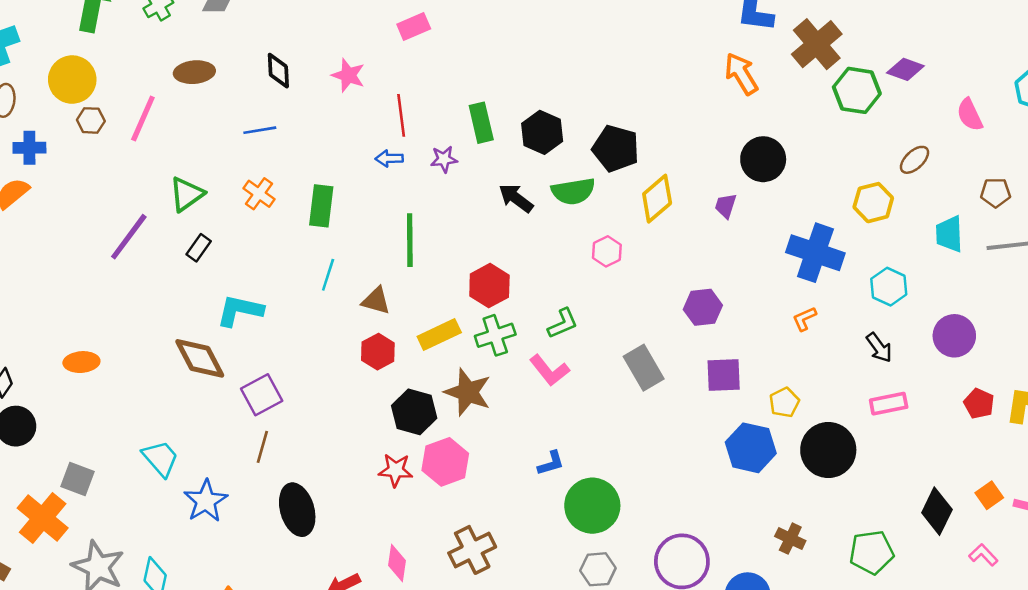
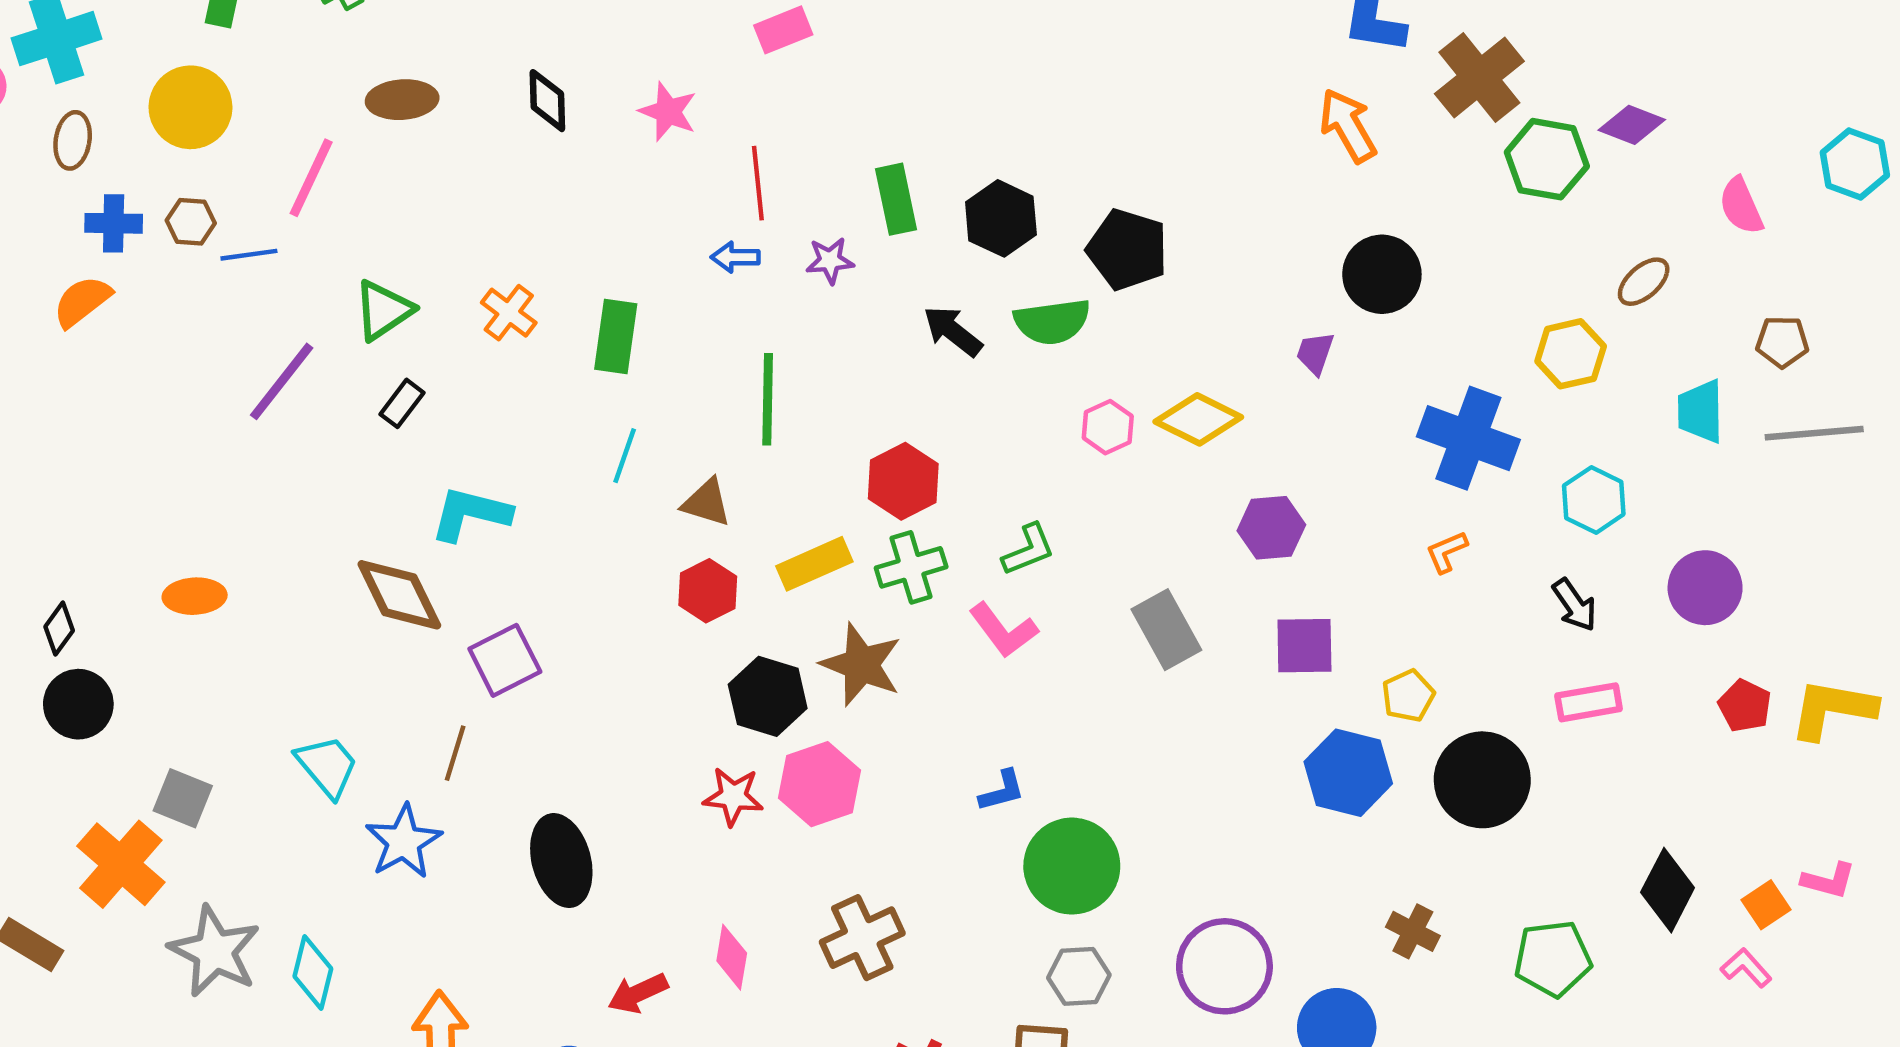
brown hexagon: (91, 120) -> (191, 222), moved
blue line: (260, 130) -> (249, 255), moved
yellow diamond: (657, 199) -> (1198, 419), moved, turned 66
brown line: (262, 447) -> (455, 753), moved
orange square: (989, 495) -> (1766, 905), moved

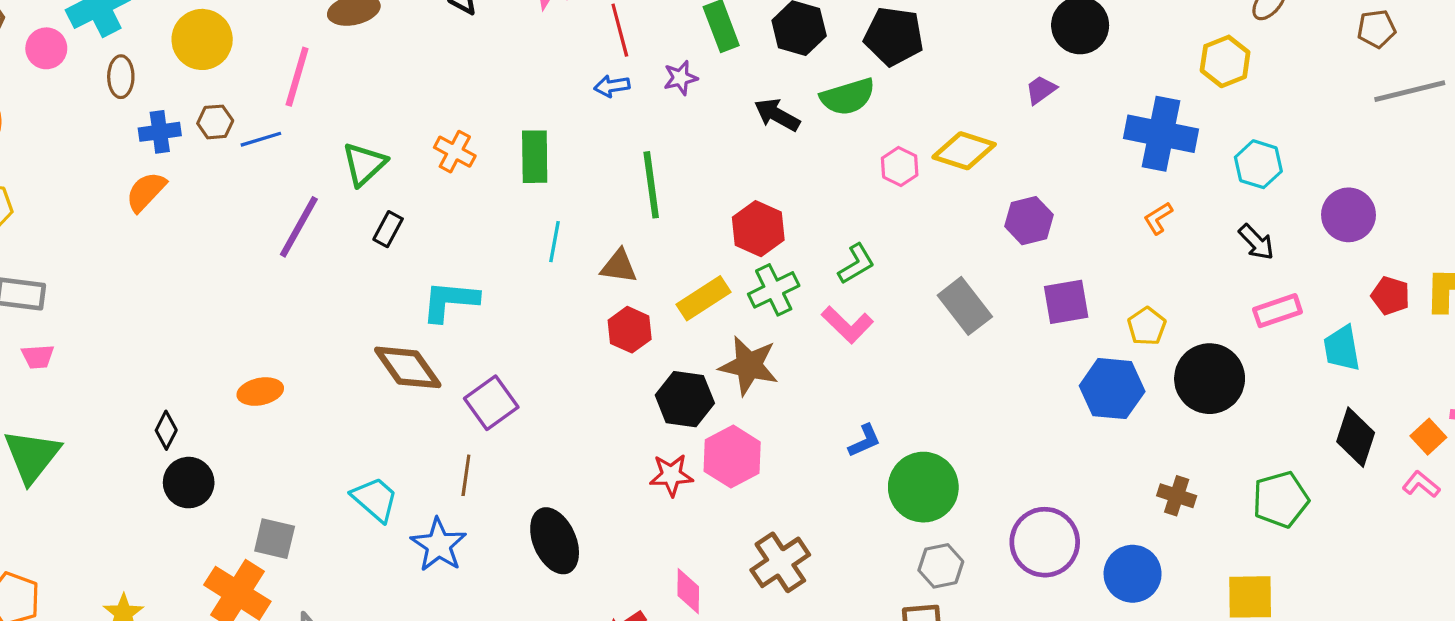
purple trapezoid: (1315, 353) -> (1041, 90), turned 44
cyan trapezoid: (1700, 411) -> (1342, 348), moved

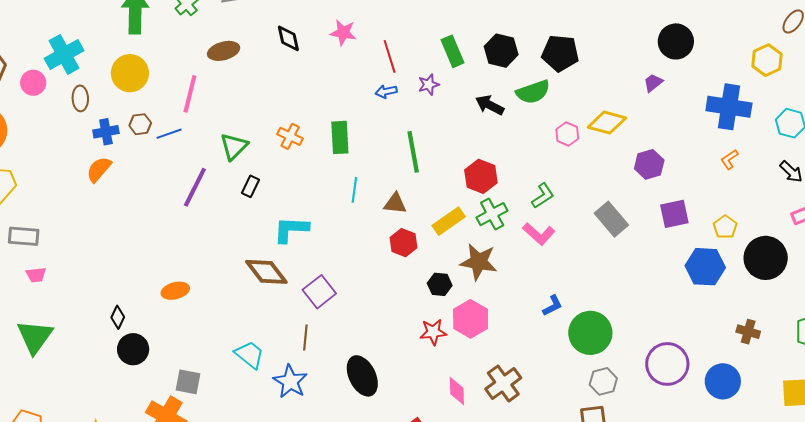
black hexagon: (685, 399) -> (440, 284), size x0.7
pink diamond: (688, 591) -> (457, 391), moved

